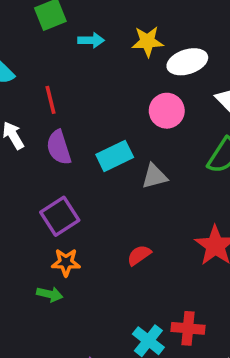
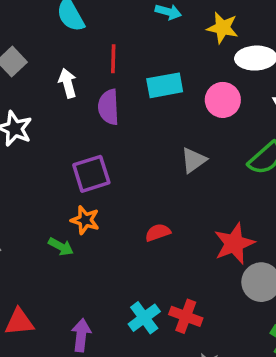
cyan rectangle: (115, 156) -> (165, 85), moved
gray triangle: (154, 176) -> (194, 160), turned -36

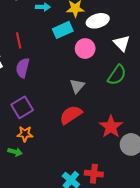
cyan rectangle: (165, 85) -> (63, 30), moved
purple semicircle: (109, 107) -> (23, 68), turned 30
red semicircle: (158, 232) -> (71, 115), moved, size x1.6

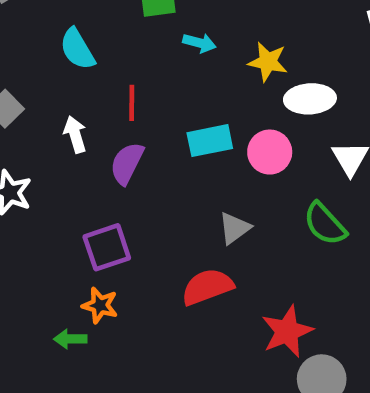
cyan rectangle: (63, 30) -> (210, 141), moved
green semicircle: (117, 75) -> (325, 224), turned 90
green arrow: (15, 152) -> (70, 339), turned 152

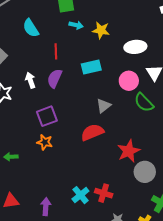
cyan arrow: (199, 43) -> (76, 25), moved
yellow star: (268, 62) -> (101, 30), moved
white arrow: (75, 134) -> (30, 80), moved
pink circle: (270, 152) -> (129, 81), moved
green arrow: (70, 339) -> (11, 157), moved

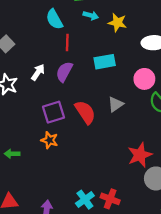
cyan semicircle: (31, 28) -> (54, 19), moved
white arrow: (30, 80) -> (38, 72), turned 49
red semicircle: (92, 132) -> (85, 112), moved, turned 75

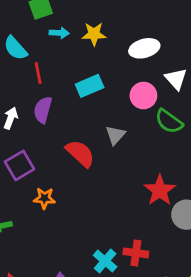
purple square: (54, 112) -> (19, 165), moved

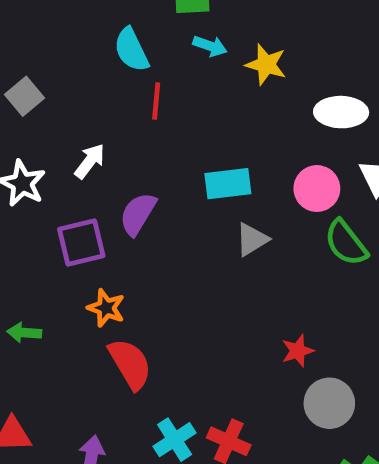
cyan rectangle: (90, 86) -> (228, 184), moved
purple semicircle: (43, 110) -> (138, 214), moved
red semicircle: (80, 153) -> (130, 364), moved
red star: (160, 190) -> (298, 351), size x0.6

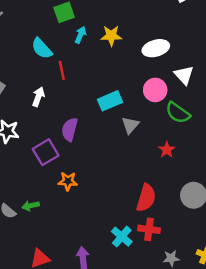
cyan arrow: (210, 46) -> (80, 35), turned -70
white arrow: (90, 161) -> (38, 97), moved
red star: (298, 351) -> (167, 150), moved
red semicircle: (130, 364) -> (146, 198), moved, turned 64

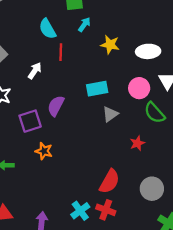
yellow star: (111, 36) -> (110, 45), moved

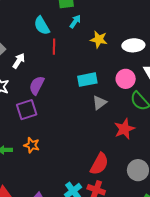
white arrow: (35, 71) -> (19, 61), moved
purple semicircle: (56, 106) -> (37, 85), moved
red star: (137, 143) -> (124, 129), size x1.5
orange star: (44, 151) -> (32, 145), moved

